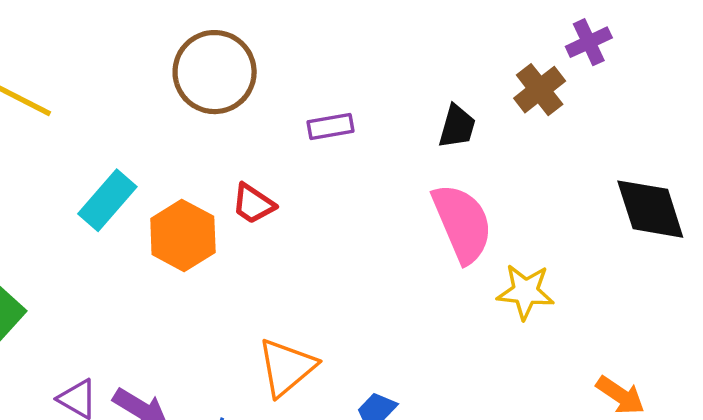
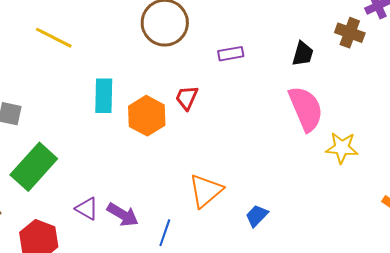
brown cross: (540, 90) -> (350, 33), turned -32
cyan rectangle: (107, 200) -> (104, 96), turned -40
red trapezoid: (253, 204) -> (187, 98), turned 80

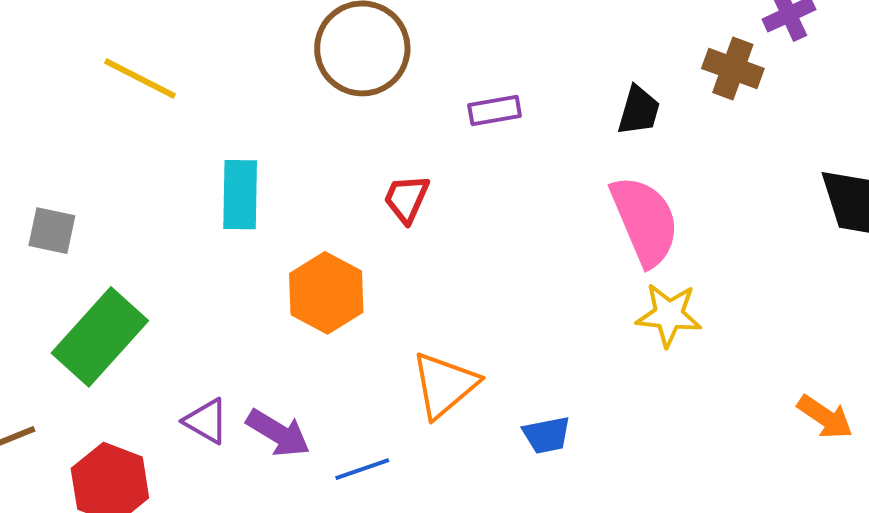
orange hexagon: (147, 116) -> (326, 293), moved
yellow star: (342, 148) -> (669, 315), moved
blue trapezoid: (257, 216) -> (547, 435), turned -145
blue line: (165, 233) -> (362, 469), turned 52

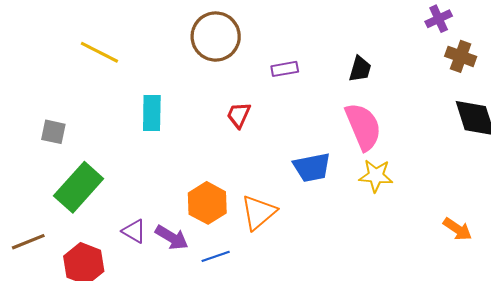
brown cross: (733, 68) -> (461, 56), moved
orange hexagon: (326, 293) -> (207, 203), moved
blue trapezoid: (547, 435) -> (312, 167), moved, size x1.5

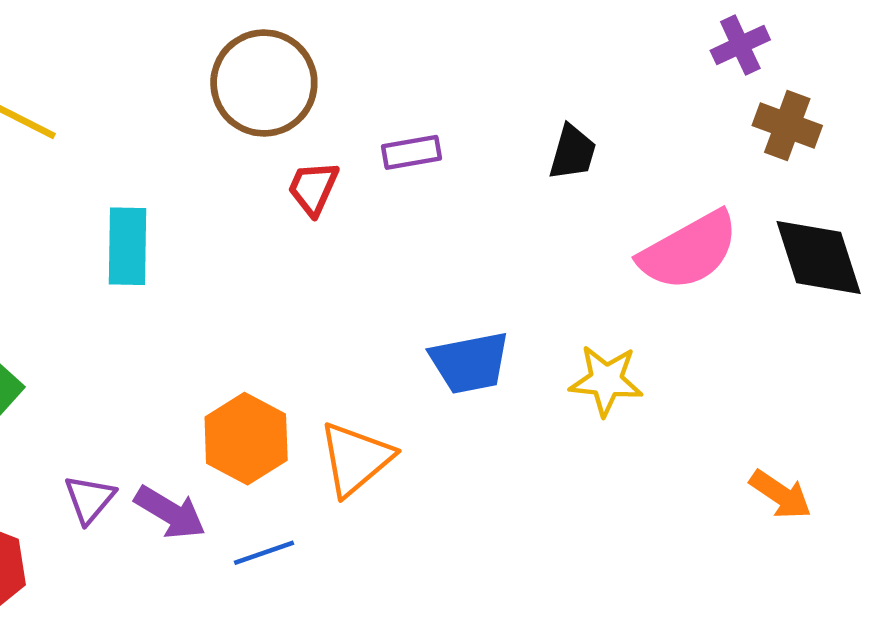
red trapezoid: (239, 115) -> (313, 188), moved
pink semicircle: (363, 127) -> (689, 251), moved, turned 84
purple triangle: (134, 231) -> (89, 499), turned 40

